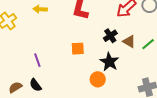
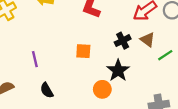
brown triangle: (129, 41) -> (148, 40), moved
black semicircle: (35, 85) -> (47, 90), moved

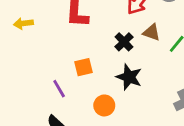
purple line: (35, 59) -> (59, 89), moved
orange circle: (102, 89) -> (104, 105), moved

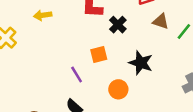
black cross: (124, 42) -> (118, 25), moved

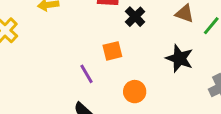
black star: (141, 63) -> (180, 58), moved

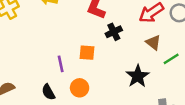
orange circle: (135, 92) -> (80, 88), moved

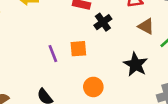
purple line: (61, 64) -> (53, 54), moved
orange circle: (80, 88) -> (93, 87), moved

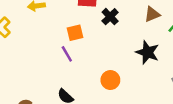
brown triangle: (146, 26) -> (152, 14), turned -42
orange square: (78, 49) -> (75, 33), moved

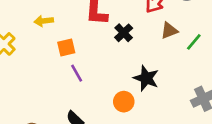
orange square: (75, 33) -> (66, 48), moved
black star: (148, 52) -> (146, 78), moved

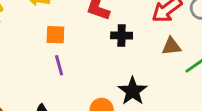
black cross: (124, 33) -> (122, 36), turned 30

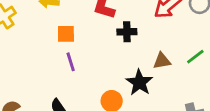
brown triangle: (171, 46) -> (162, 61), moved

